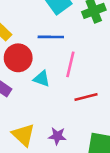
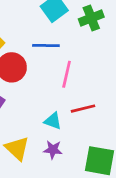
cyan triangle: (42, 79) -> (53, 121), moved

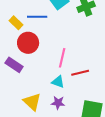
blue line: (46, 45) -> (37, 17), moved
pink line: (67, 74) -> (62, 58), moved

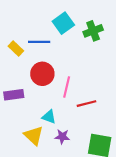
red circle: (28, 43) -> (42, 74), moved
purple rectangle: (14, 65) -> (14, 95), turned -42
cyan triangle: (58, 82) -> (49, 117), moved

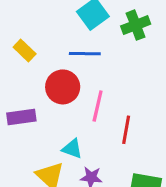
blue line: (39, 42) -> (85, 54), moved
red line: (86, 104) -> (126, 130), turned -66

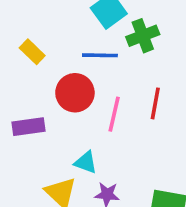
green cross: (136, 25) -> (143, 36), moved
red line: (126, 130) -> (155, 103), moved

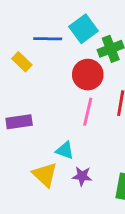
blue line: (100, 55) -> (48, 39), moved
red circle: (75, 93) -> (88, 75), moved

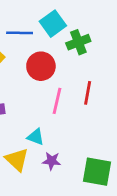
red circle: (88, 75) -> (41, 66), moved

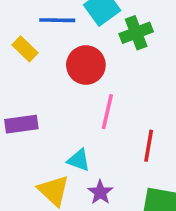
red line: (88, 93) -> (149, 146), moved
purple star: (52, 161) -> (100, 192), turned 30

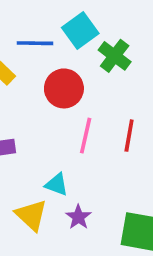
green cross: (136, 33) -> (115, 56), turned -32
red line: (149, 146) -> (129, 136), moved

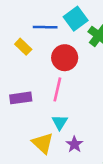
pink line: (86, 136) -> (57, 89), moved
cyan triangle: (57, 184) -> (60, 122), turned 42

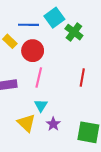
red circle: (65, 58) -> (33, 51), moved

